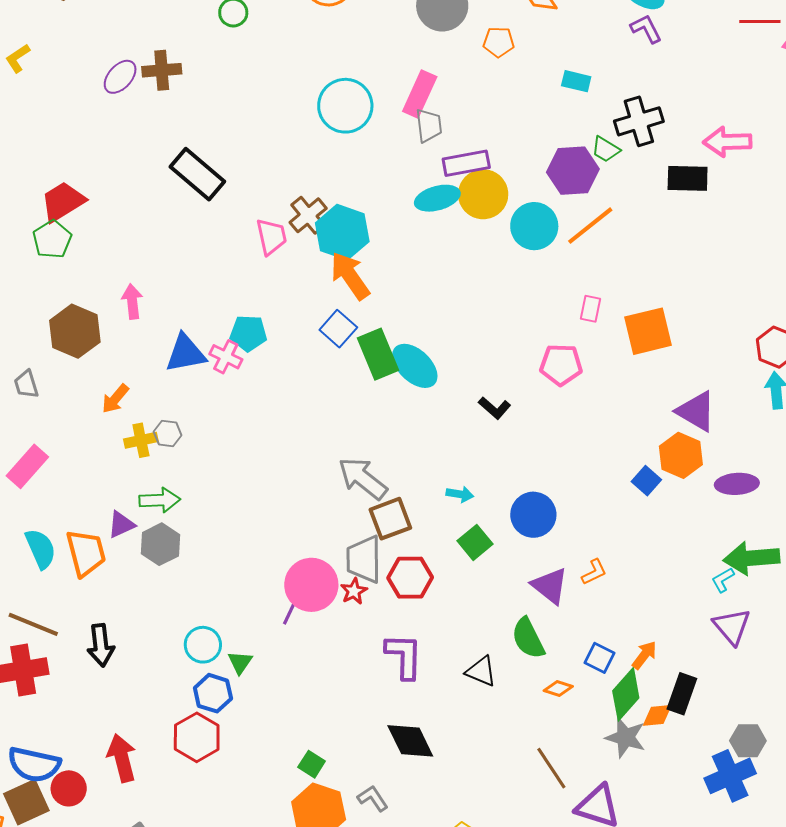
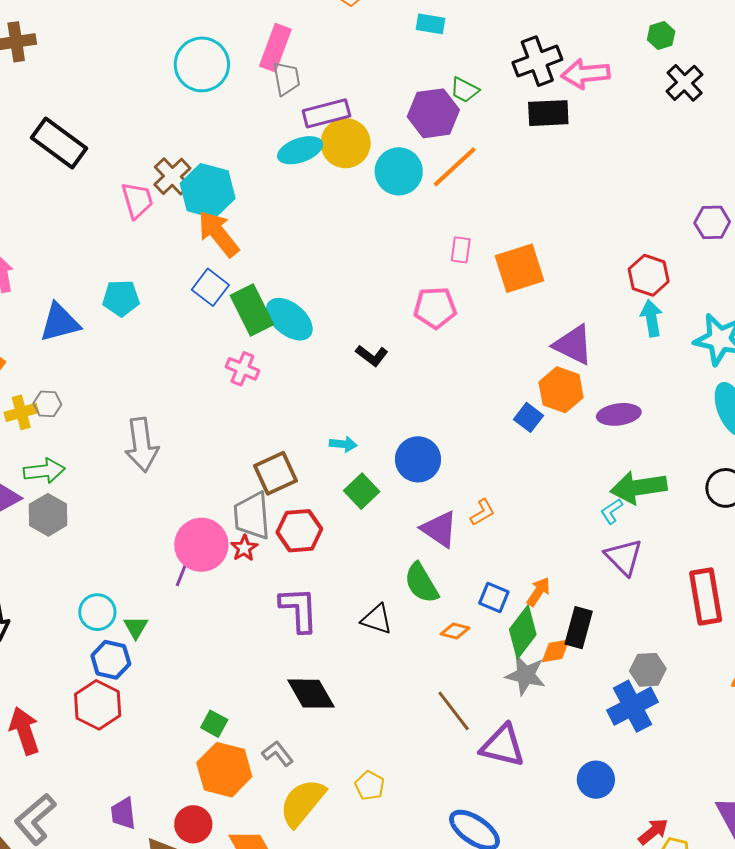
black cross: (639, 121) -> (537, 61), moved
pink cross: (226, 357) -> (242, 369), moved
gray arrow: (363, 478) -> (142, 445), moved, turned -132

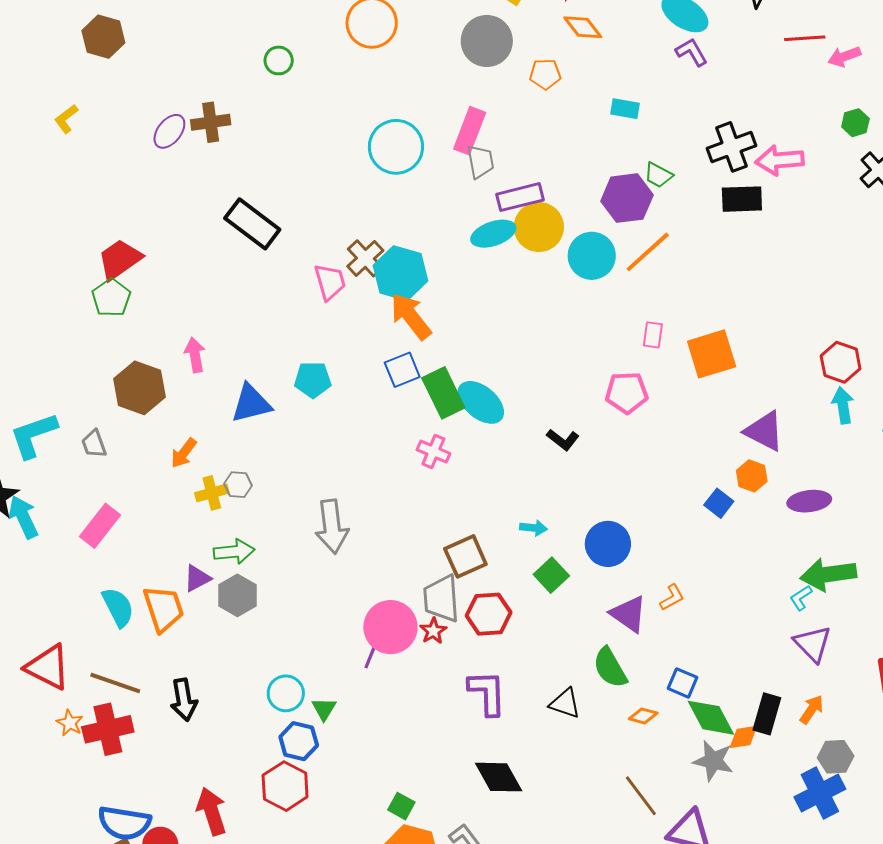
blue square: (210, 287) -> (402, 370), turned 30
orange hexagon: (561, 390) -> (752, 476), size x0.7
orange arrow: (539, 592) -> (812, 709), moved
green diamond: (523, 632) -> (711, 718), turned -66

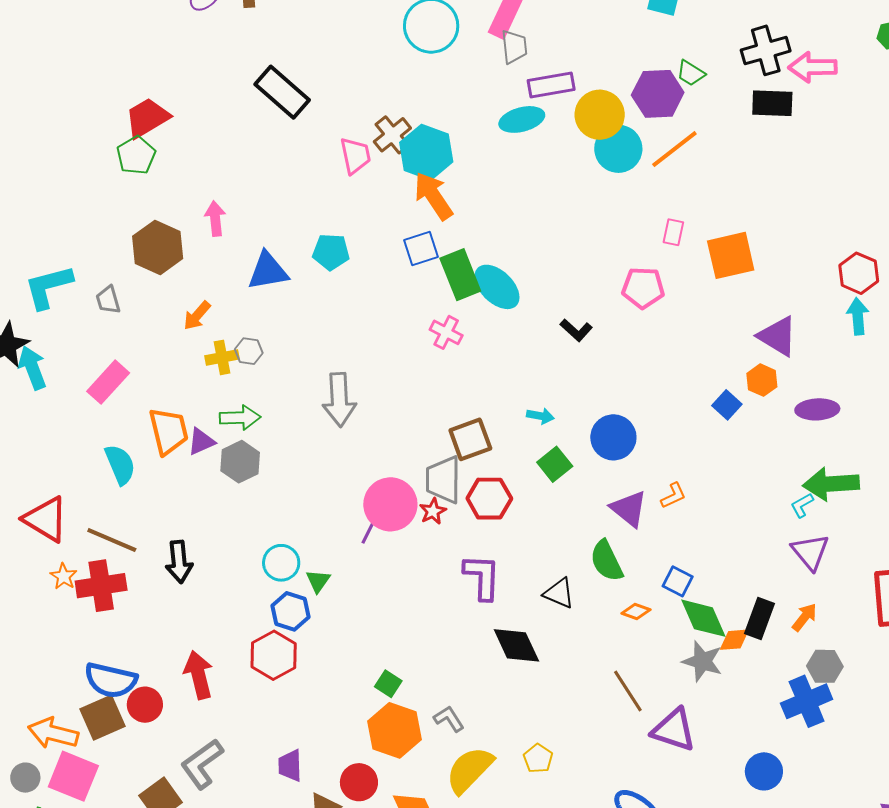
yellow circle: (539, 227) -> (600, 115), moved
orange trapezoid: (164, 609) -> (169, 431), moved
black diamond: (499, 777) -> (516, 645), moved

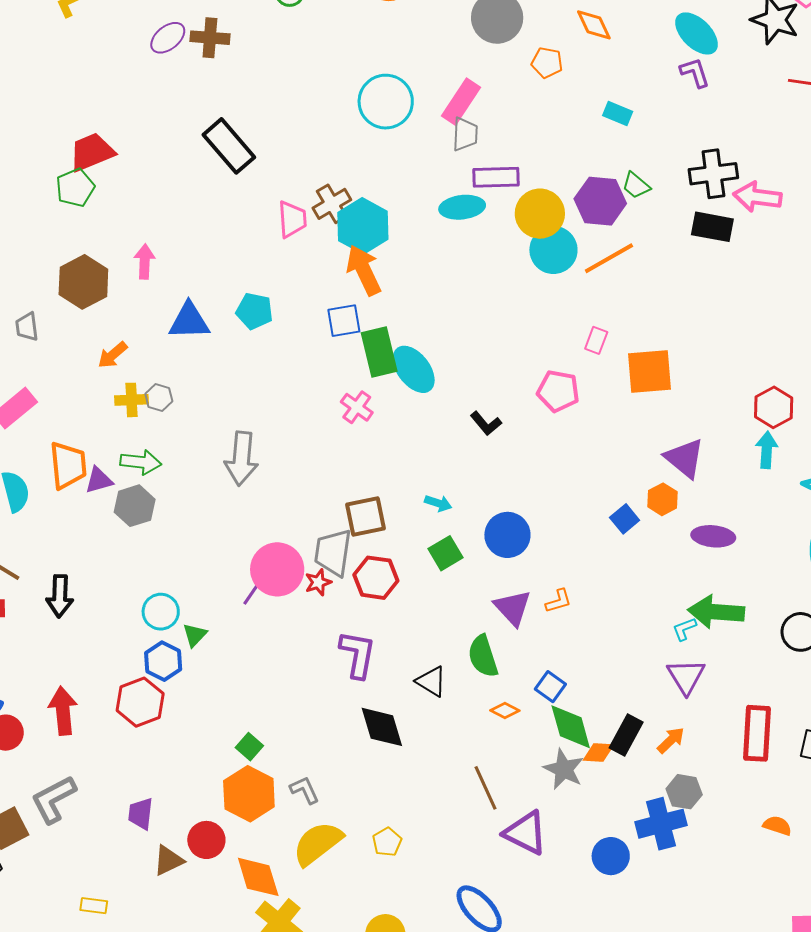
blue circle: (764, 771) -> (611, 856), moved

